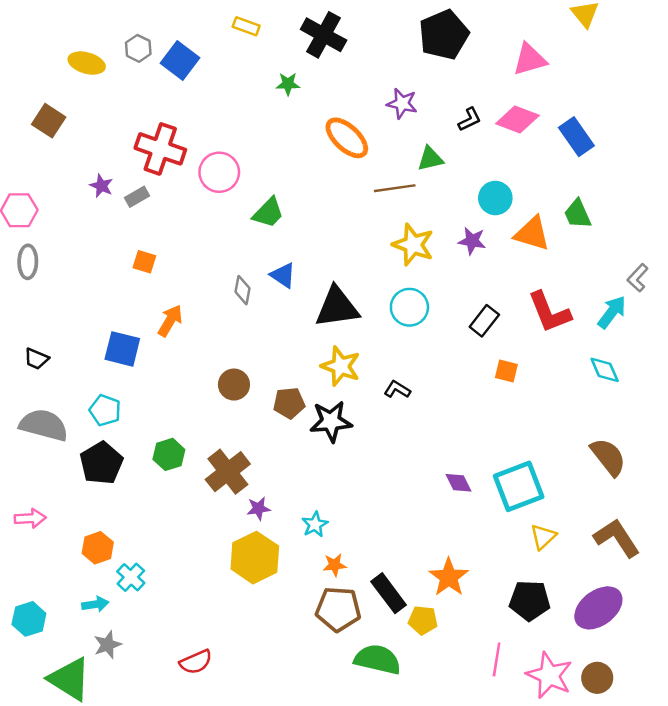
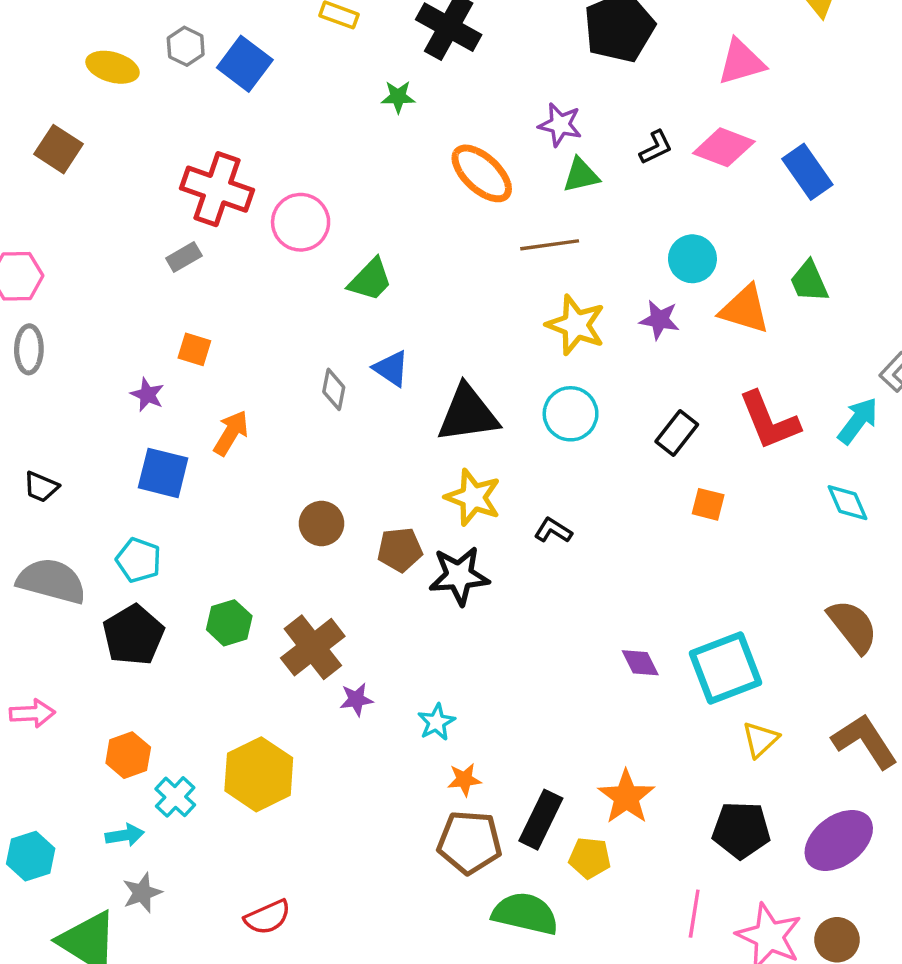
green triangle: (430, 159) -> (581, 175), moved
purple star: (101, 186) -> (147, 395), moved
yellow hexagon: (255, 558) -> (259, 774), moved
black rectangle: (389, 593) -> (541, 820), turned 63

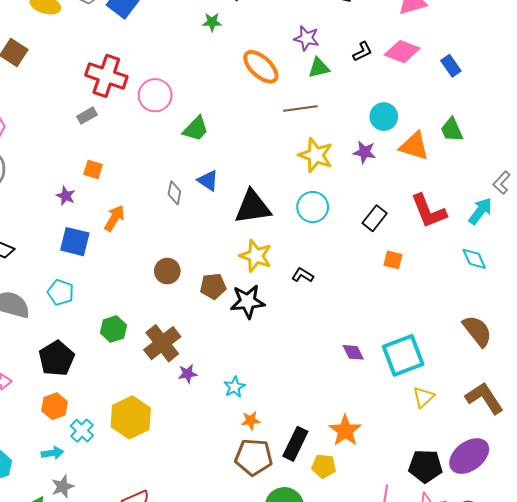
blue rectangle: (807, 172) -> (451, 66), size x0.7
black pentagon: (133, 635) -> (57, 358), moved
black pentagon: (741, 830) -> (425, 466), moved

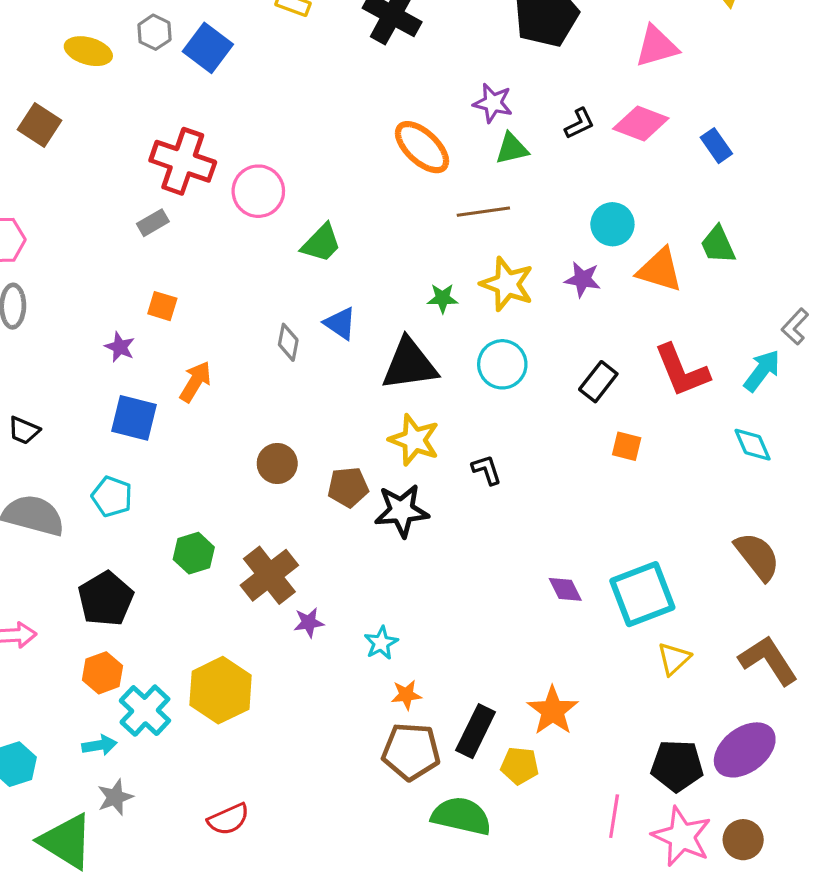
green star: (212, 22) -> (442, 298), moved
black L-shape: (302, 275) -> (487, 470), turned 40
cyan cross: (82, 431) -> (145, 711), size x1.4

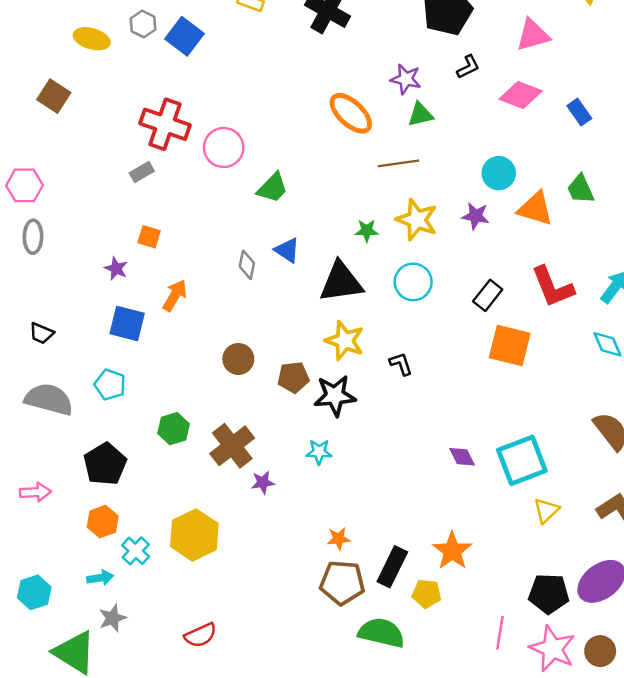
black L-shape: (579, 124) -> (468, 67), moved
orange square: (627, 446) -> (510, 346), size x1.8
cyan star: (381, 643) -> (319, 452), moved, turned 30
cyan cross: (145, 711) -> (136, 551), size x0.7

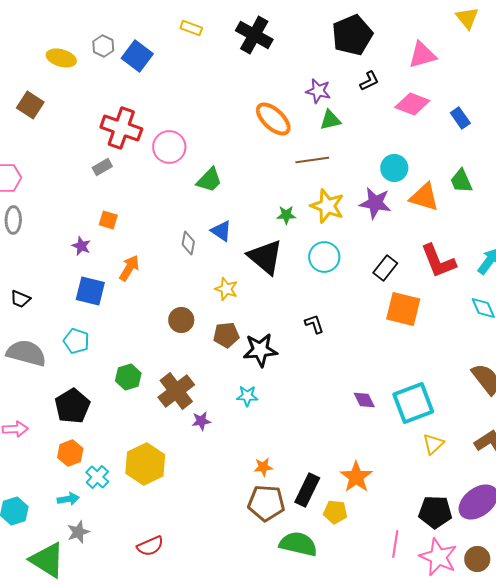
purple star: (475, 216) -> (375, 203), size x1.4
black triangle: (341, 282) -> (265, 257), turned 48
yellow star: (345, 341) -> (226, 289), moved, size x0.7

